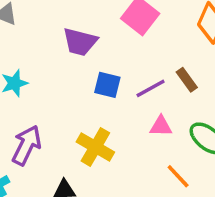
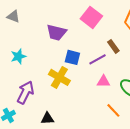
brown rectangle: (187, 80) -> (113, 46), moved
yellow cross: (95, 147) -> (59, 77), moved

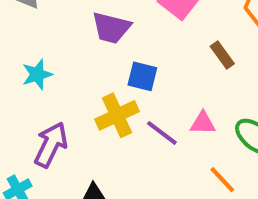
purple line: (97, 59) -> (162, 133), moved, turned 66
yellow cross: (59, 77) -> (117, 115), turned 35

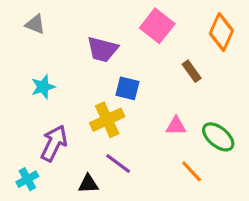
purple line: (162, 133) -> (118, 164), moved

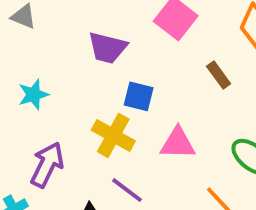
yellow cross: (107, 120) -> (113, 135), turned -36
pink triangle: (176, 126) -> (178, 143), moved, size x1.4

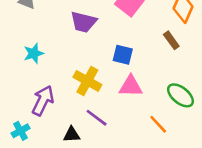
brown rectangle: (219, 75) -> (171, 40), moved
blue square: (139, 96) -> (123, 55), moved

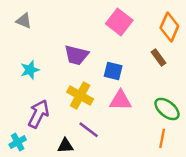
purple trapezoid: (83, 22) -> (76, 55), moved
orange line: (158, 124) -> (162, 138), moved, turned 54

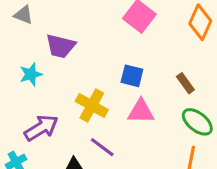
purple trapezoid: (76, 55) -> (61, 46), moved
brown rectangle: (158, 58) -> (185, 83), moved
purple arrow: (38, 114) -> (41, 128), turned 32

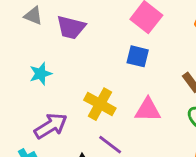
purple trapezoid: (61, 46) -> (71, 27), moved
blue square: (132, 76) -> (138, 56), moved

